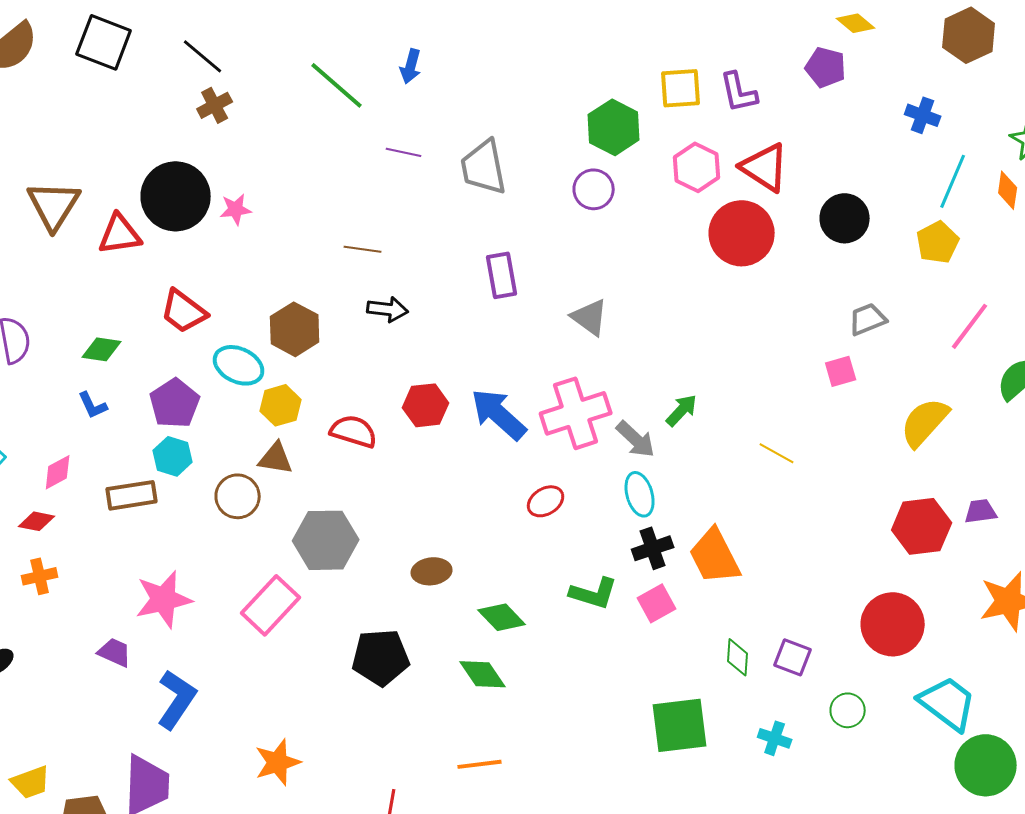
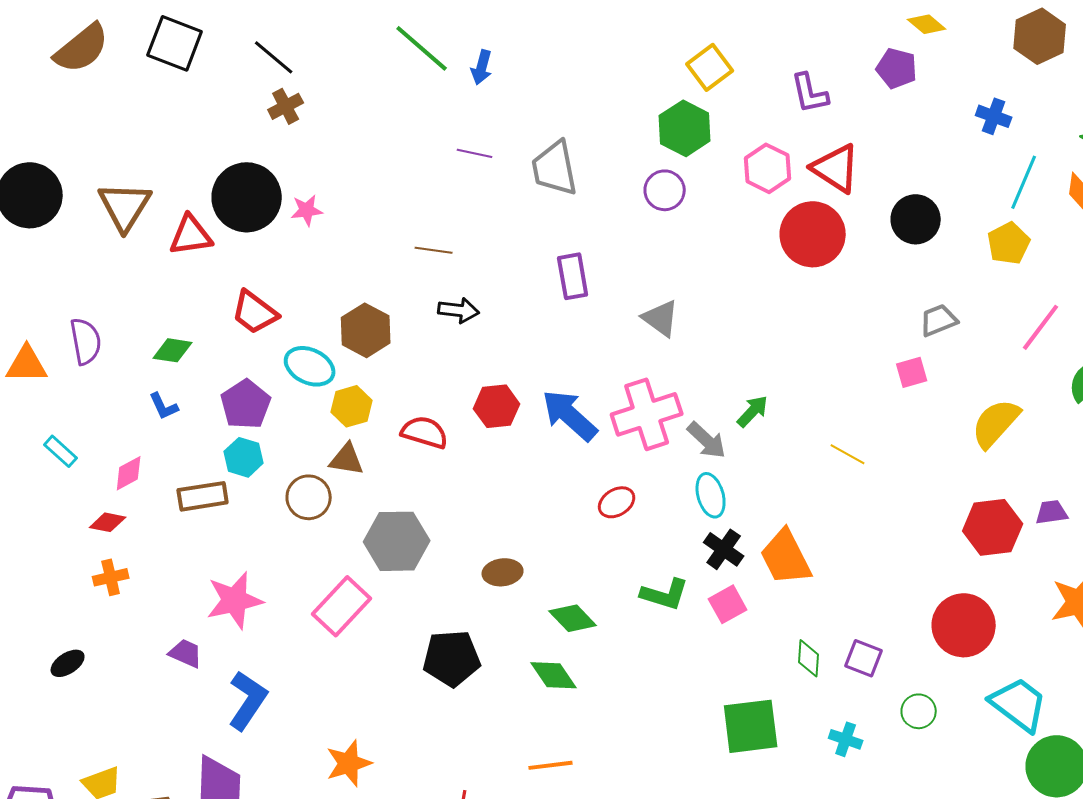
green line: (337, 85) -> (422, 48), moved
yellow square: (681, 88) -> (710, 67), moved, turned -33
black cross: (653, 548) -> (724, 549), turned -36

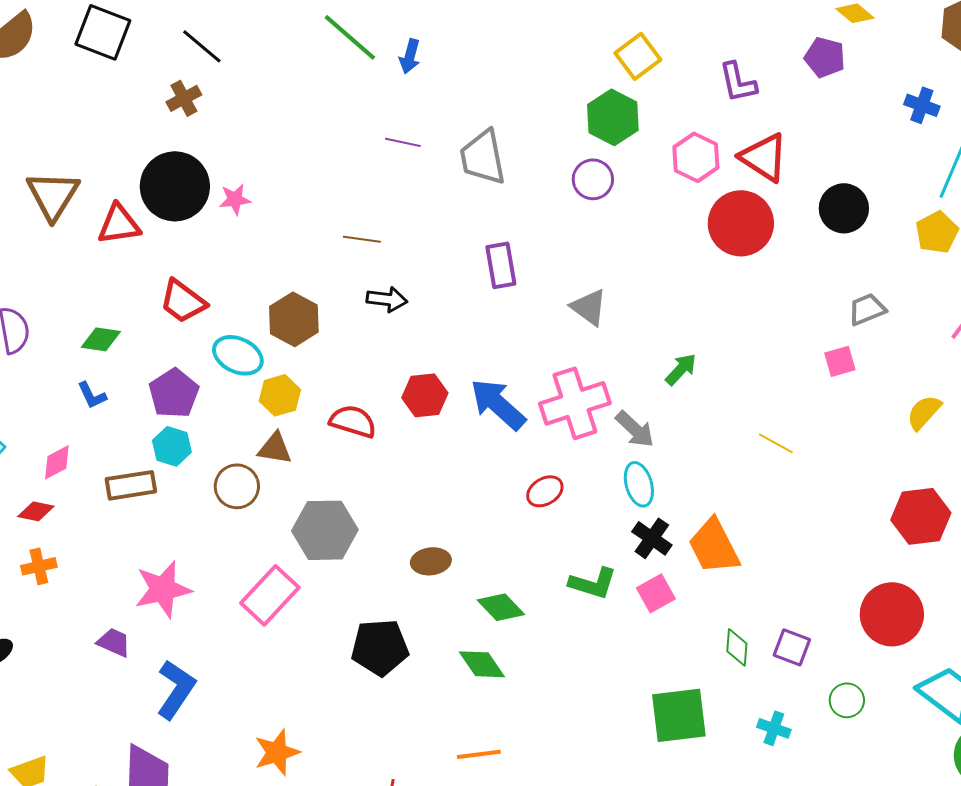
brown cross: (286, 106) -> (184, 98), moved
green arrow: (753, 411) -> (681, 369), moved
yellow semicircle: (996, 423) -> (924, 412), size x0.7

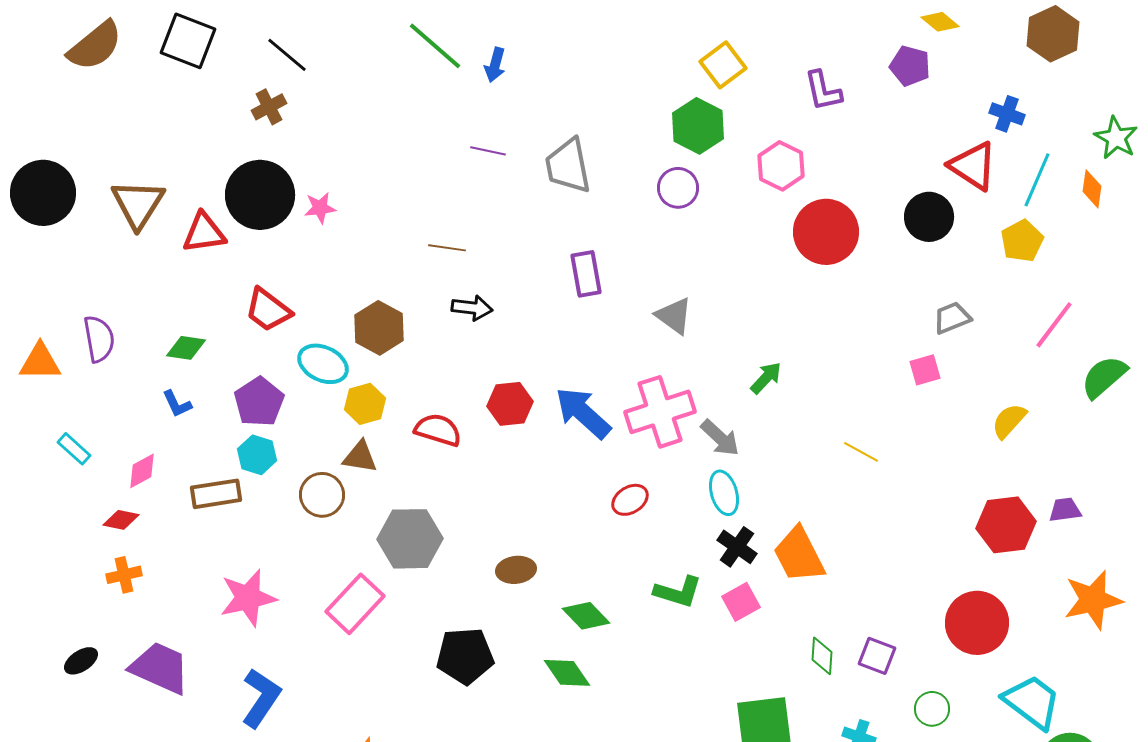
red triangle: (764, 157) -> (973, 166), moved
purple trapezoid: (114, 642) -> (160, 668), moved, size x1.8

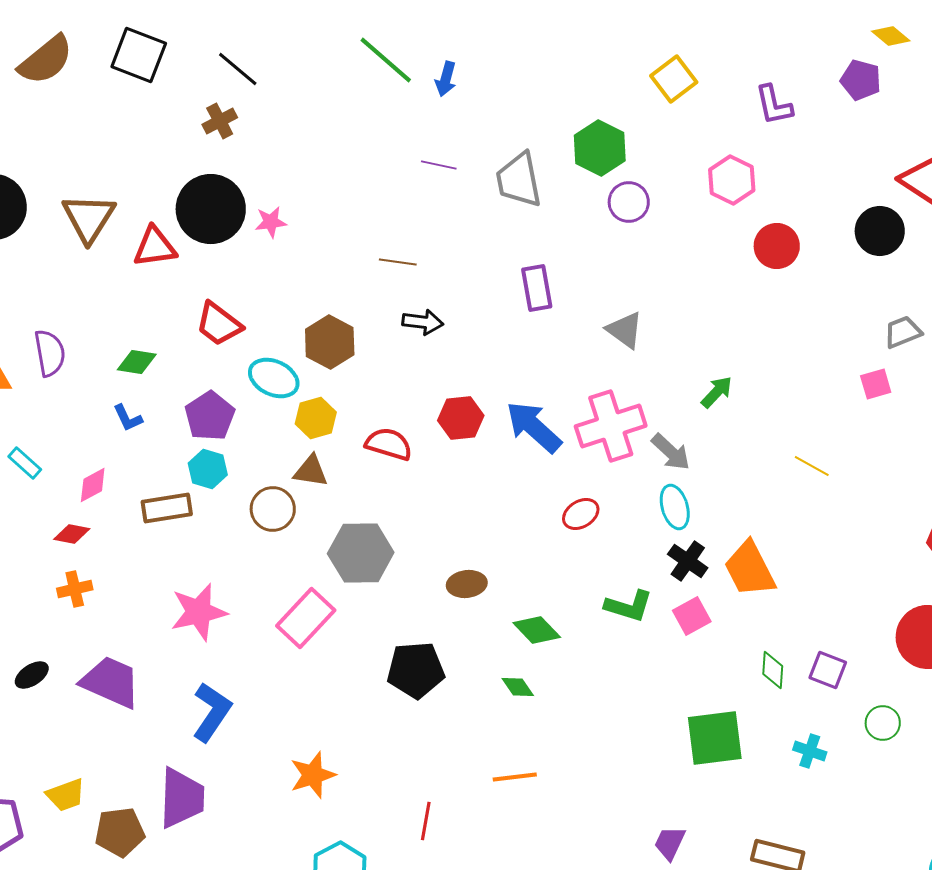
green hexagon: (698, 126) -> (600, 148), moved
red circle: (826, 232) -> (777, 246), size x0.7
green diamond: (567, 673) -> (518, 687), size x0.7

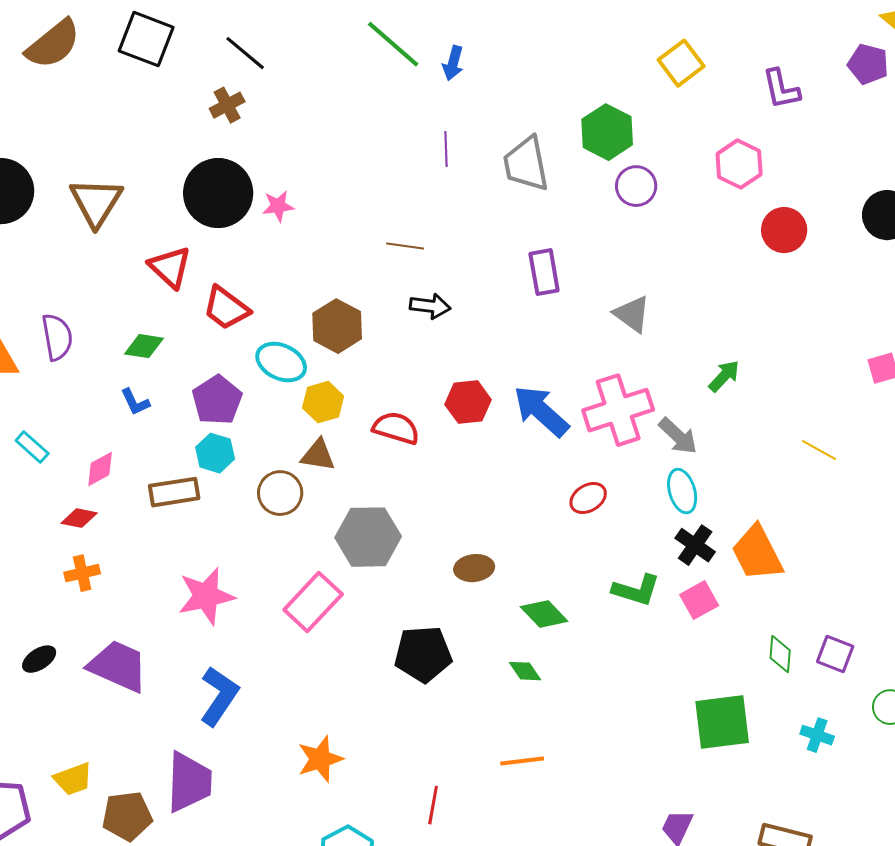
purple line: (439, 165) -> (446, 149), turned 76
red triangle: (155, 247) -> (170, 267), moved, turned 51

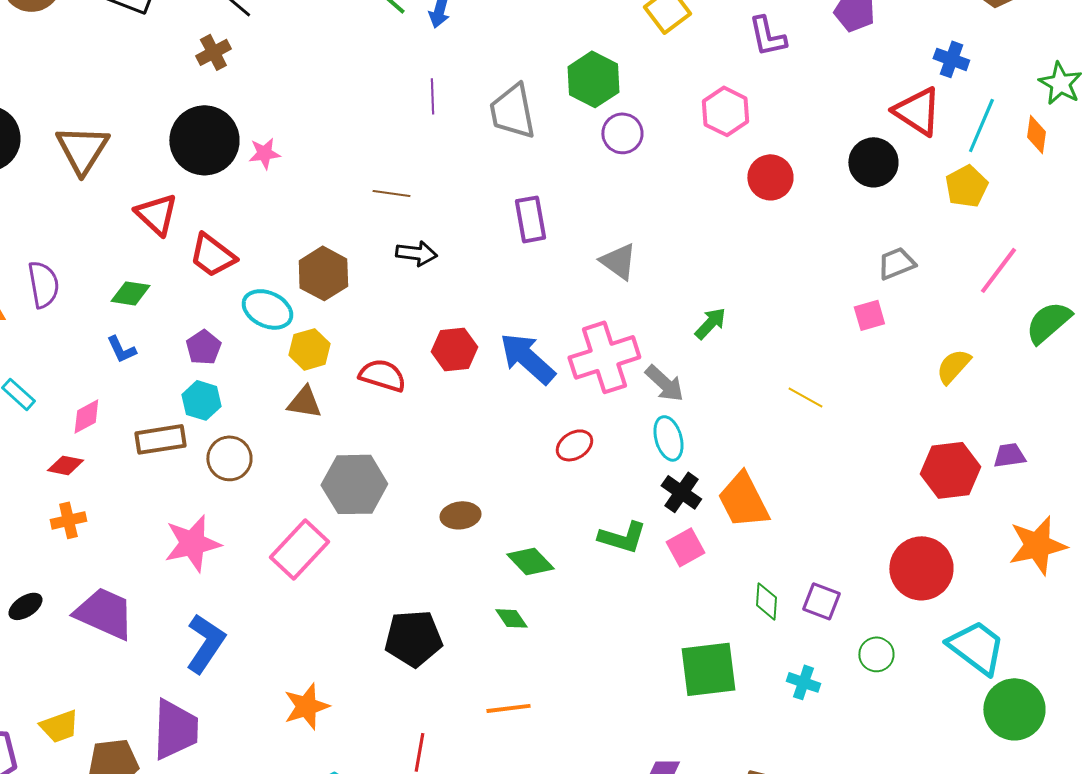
purple pentagon: (217, 400) -> (203, 347), size x0.7
brown circle: (280, 493) -> (229, 458), moved
black pentagon: (423, 654) -> (413, 638), moved

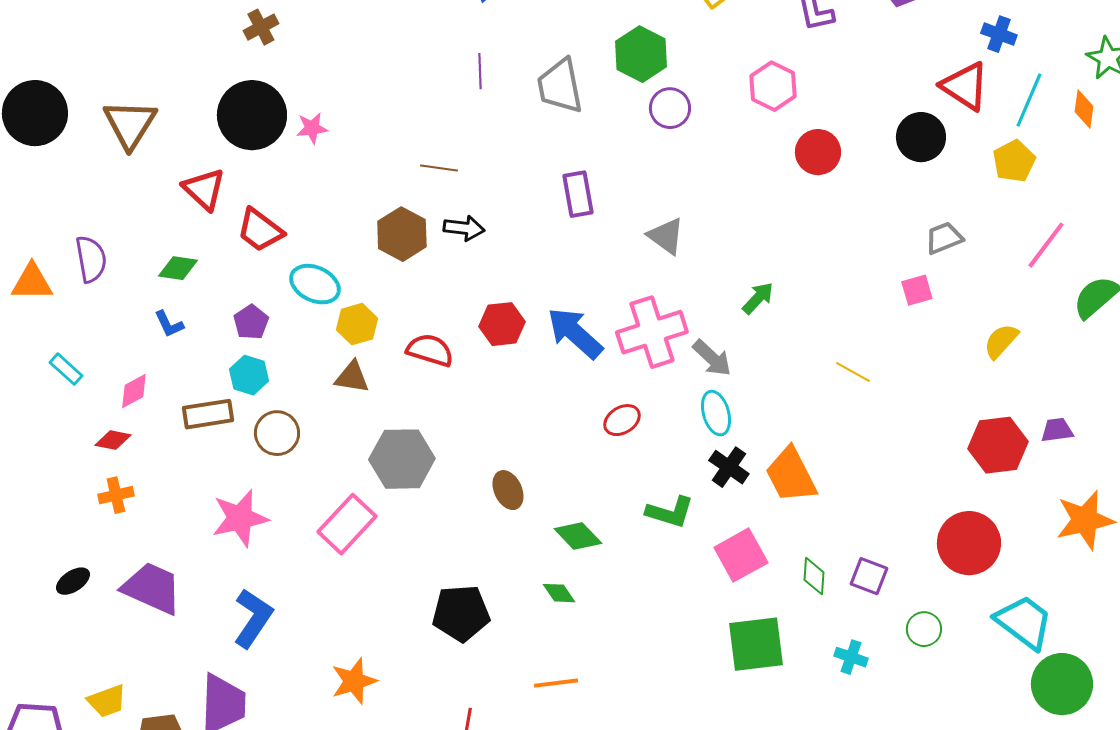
brown hexagon: (323, 273) -> (402, 234), moved
brown ellipse: (460, 515) -> (508, 490), turned 72
pink square: (685, 547) -> (741, 555), moved, size x1.4

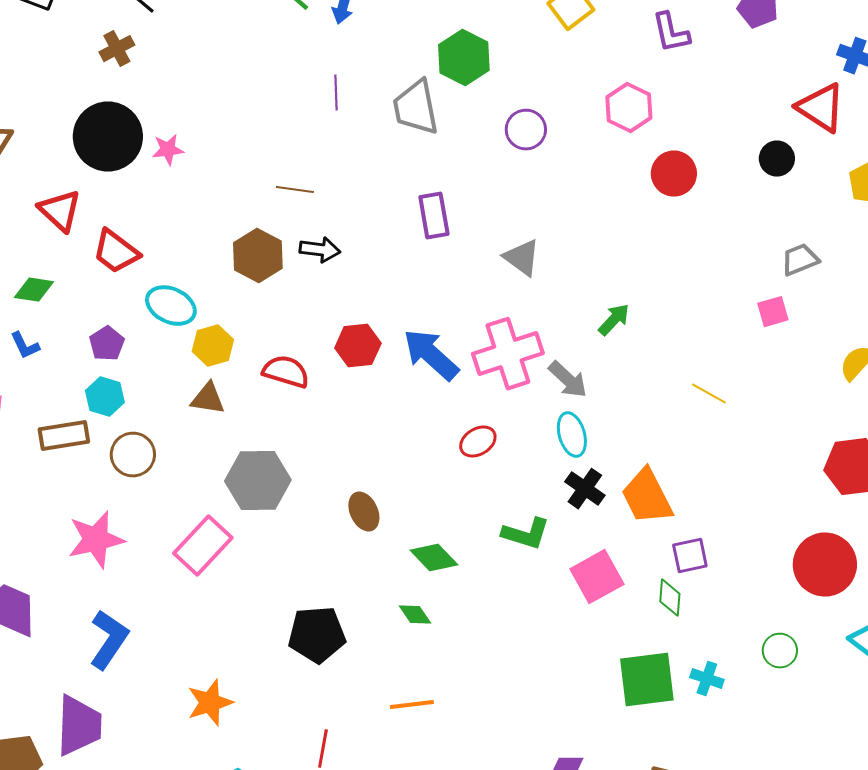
green hexagon: (641, 54) -> (464, 58), moved
black circle: (921, 137) -> (777, 159), size x0.7
purple square: (869, 576) -> (690, 556), moved, turned -33
green square: (756, 644) -> (647, 680), moved

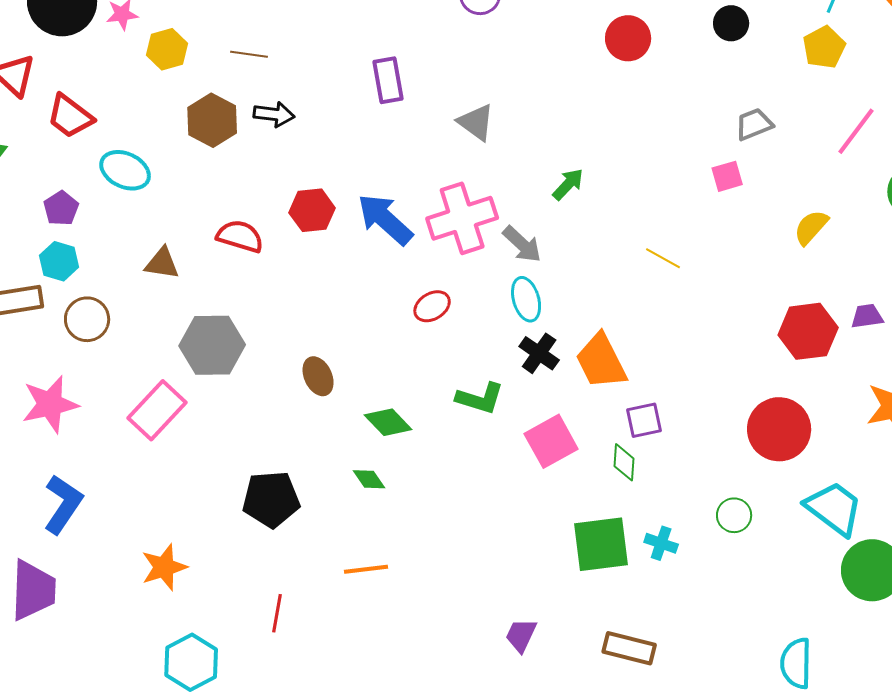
yellow hexagon: (213, 346) -> (167, 49), moved

